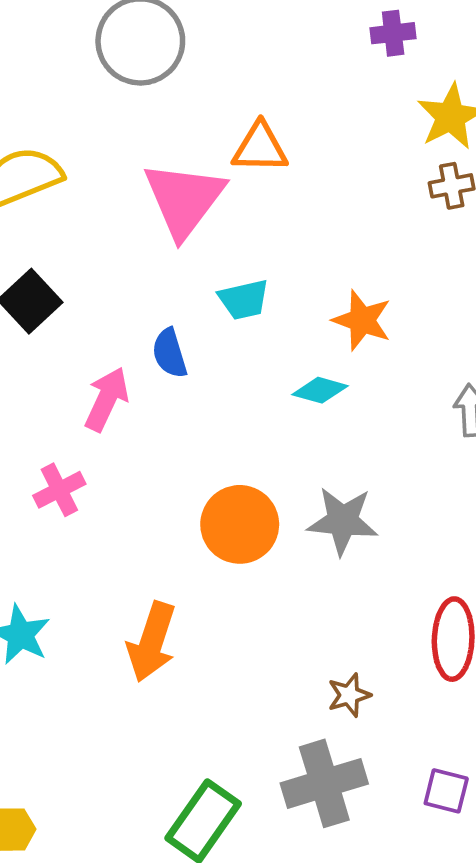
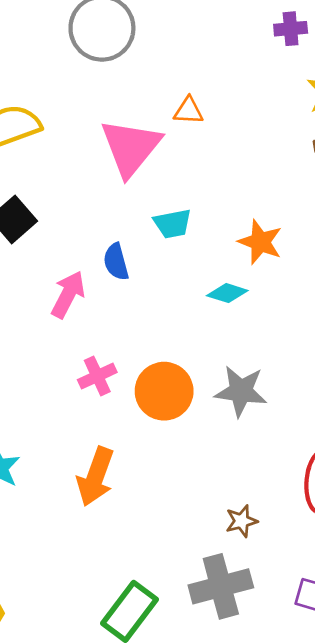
orange triangle: (260, 148) -> (189, 111), size x0.7
pink cross: (59, 490) -> (97, 376), moved

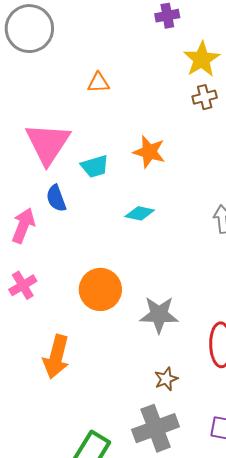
pink triangle: (131, 147) -> (48, 143), moved
orange star: (260, 242) -> (149, 152), moved
pink cross: (97, 376) -> (23, 285), moved
gray star: (241, 391) -> (159, 315), moved

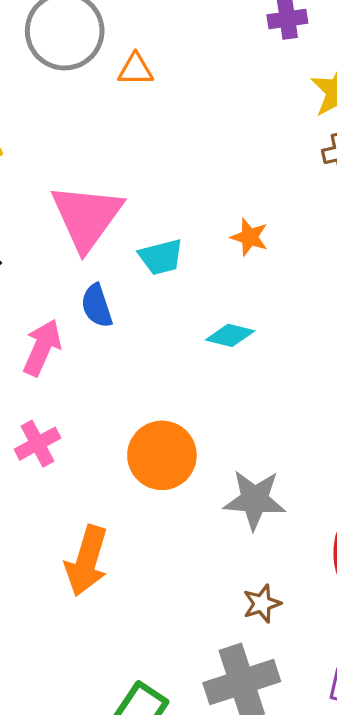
orange triangle: (98, 83) -> (136, 69), moved
orange star: (149, 152) -> (249, 237), size x0.7

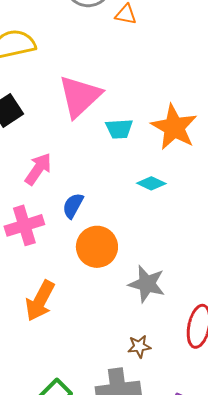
orange star: (249, 237) -> (174, 127), size x2.0
blue semicircle: (97, 306) -> (73, 206), moved, turned 36
pink cross: (38, 444) -> (24, 225), size x1.4

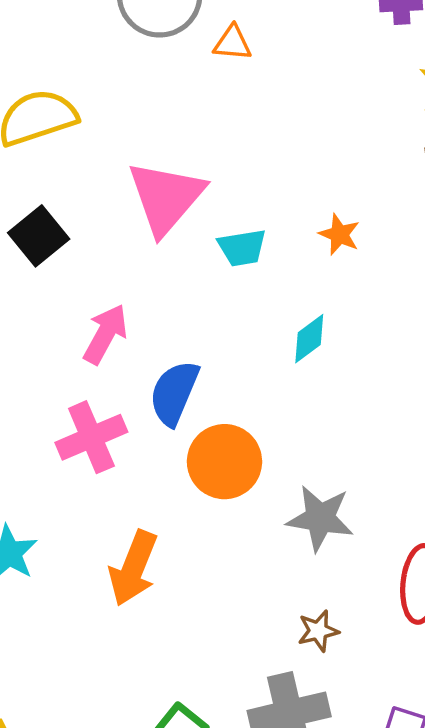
orange star: (174, 127) -> (339, 234), size x0.5
cyan diamond: (151, 183) -> (309, 339), turned -56
blue semicircle: (73, 206) -> (174, 393), size x1.4

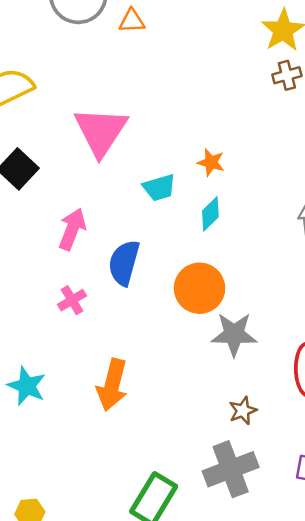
orange star: (339, 234) -> (211, 162), moved
cyan trapezoid: (242, 248) -> (159, 188), moved
pink cross: (91, 437) -> (72, 300), size x0.6
orange circle: (224, 462) -> (200, 288), moved

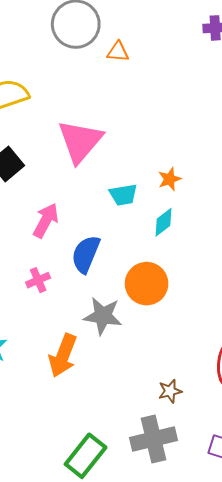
orange star: (211, 162) -> (170, 179), turned 30
gray star: (234, 334) -> (103, 316), moved

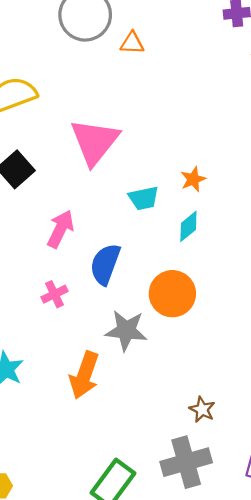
brown star: (170, 391) -> (202, 409), turned -30

